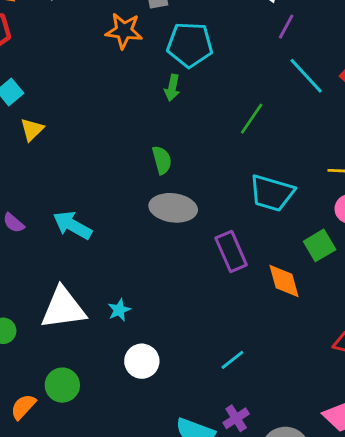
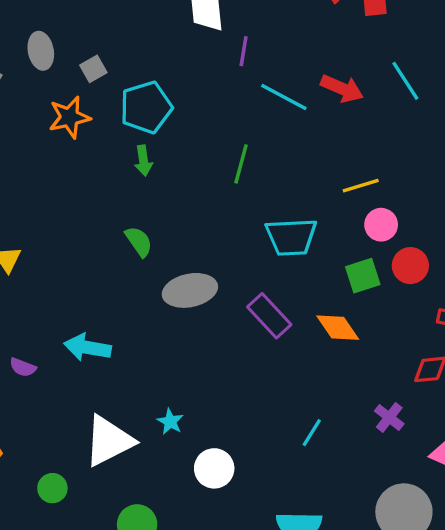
green semicircle: (162, 160) -> (139, 241), moved
green square: (320, 245) -> (363, 276), turned 32
purple cross: (236, 418) -> (389, 417), moved

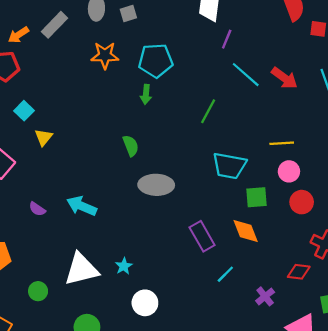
gray square: (93, 69) -> (128, 13), moved
green square: (363, 276) -> (256, 197), moved
purple rectangle: (269, 316) -> (202, 236), moved
cyan line: (312, 433) -> (225, 274), moved

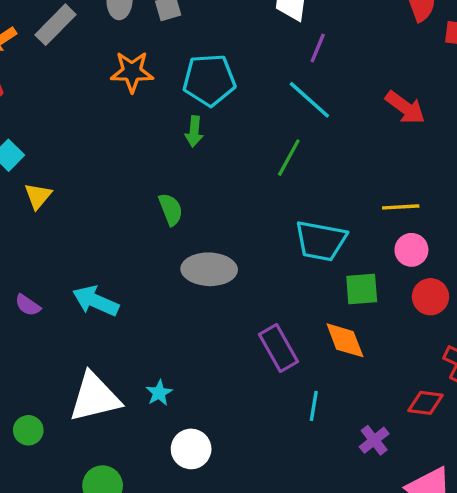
cyan line: (246, 75) -> (309, 100), moved
cyan line: (225, 274) -> (314, 406), turned -36

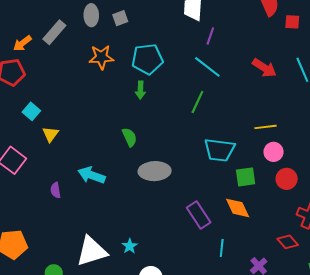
cyan arrow: (96, 301) -> (92, 175), moved
purple semicircle: (28, 305) -> (56, 190), moved, turned 49
red diamond: (425, 403) -> (288, 242), turned 45

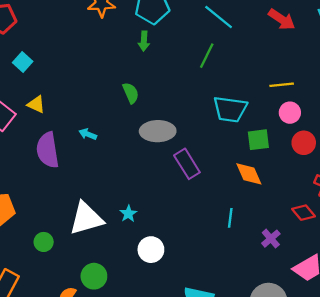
yellow triangle: (50, 134) -> (36, 104), moved, turned -42
cyan arrow: (92, 175) -> (88, 134), size x0.6
purple semicircle: (56, 190) -> (48, 150), size x2.0
purple rectangle: (199, 215) -> (187, 164), moved

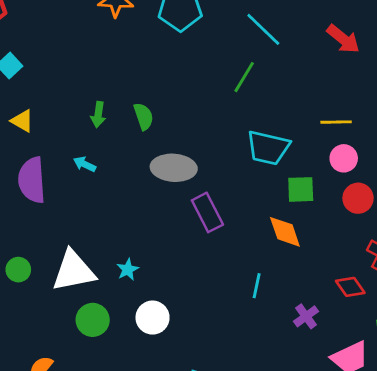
green arrow: (144, 41) -> (98, 115), moved
green circle: (44, 242) -> (18, 270), moved
green circle: (94, 276) -> (93, 320), moved

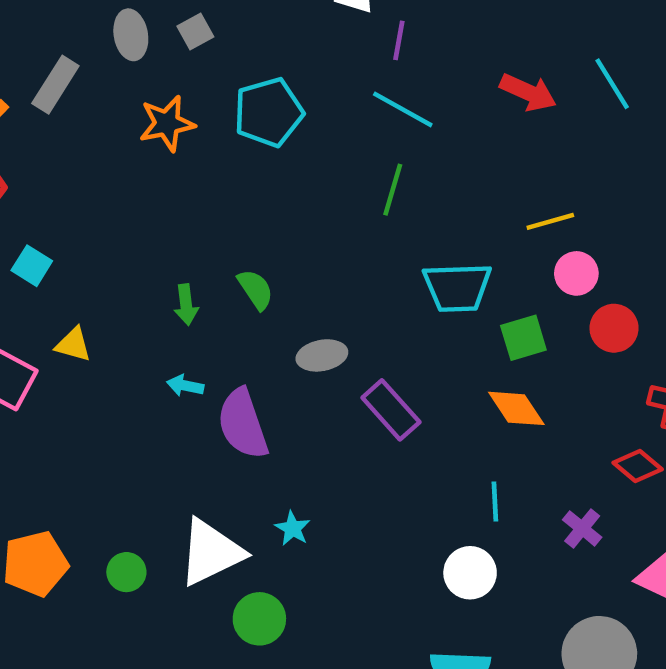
gray ellipse: (174, 168) -> (322, 355), size x0.7
purple semicircle: (32, 180) -> (243, 424), moved
white circle: (153, 318) -> (470, 573), moved

